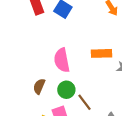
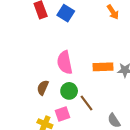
orange rectangle: (102, 53) -> (103, 67), moved

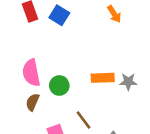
pink semicircle: (65, 62) -> (31, 73), moved
green circle: (69, 91) -> (59, 85), moved

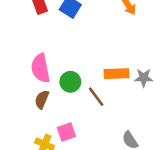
brown line: (84, 120) -> (96, 97), moved

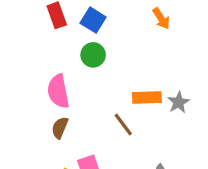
gray star: (144, 78) -> (179, 102), turned -30
green circle: (70, 82) -> (93, 55), moved

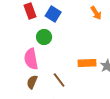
green circle: (93, 55) -> (44, 37), moved
brown line: (123, 125) -> (59, 80), moved

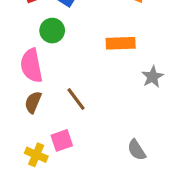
orange rectangle: (87, 63) -> (121, 43), moved

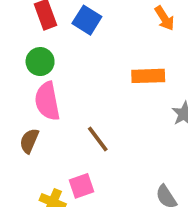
green circle: (52, 31) -> (40, 62), moved
brown semicircle: (33, 102) -> (29, 141), moved

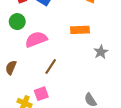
pink semicircle: (47, 101) -> (36, 39), moved, turned 80
brown line: (98, 139) -> (51, 67), turned 70

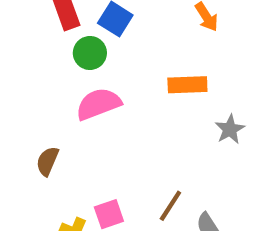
green circle: (17, 22) -> (90, 53), moved
brown line: (51, 67) -> (170, 206), moved

